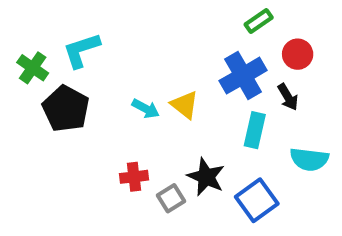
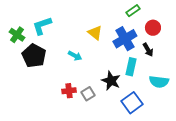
yellow triangle: (185, 105) -> (95, 33), moved
black star: (206, 177) -> (111, 81), moved
gray square: (171, 198) -> (88, 94), moved

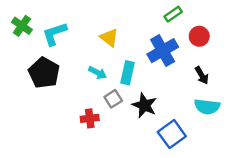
yellow triangle: (95, 33) -> (109, 38), moved
green cross: (17, 35) -> (22, 26), moved
black arrow: (148, 50) -> (202, 75), moved
cyan rectangle: (131, 67) -> (128, 73), moved
gray square: (88, 94) -> (113, 99), moved

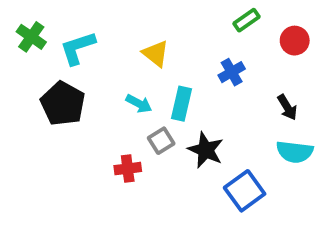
red circle: (199, 36) -> (295, 41), moved
blue cross: (163, 51) -> (232, 72), size x0.6

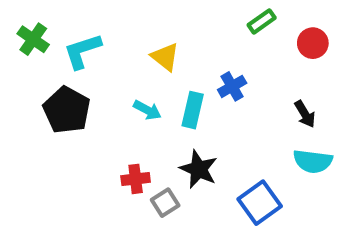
blue cross: (232, 72) -> (232, 86), moved
gray square: (161, 141) -> (165, 203), moved
black star: (206, 150) -> (199, 169), moved

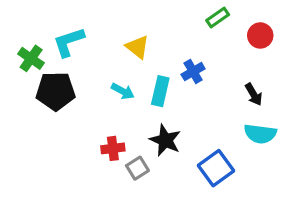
green cross: (33, 39) -> (31, 58), moved
black pentagon: (67, 110) -> (56, 91), turned -30

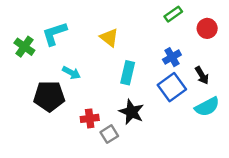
blue cross: (193, 72) -> (172, 57), moved
black pentagon: (56, 91) -> (49, 96), moved
cyan arrow: (123, 91) -> (71, 73), moved
cyan semicircle: (260, 134) -> (207, 107), turned -35
blue square: (216, 168) -> (172, 87), moved

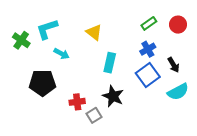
green rectangle: (173, 14) -> (149, 23), moved
cyan arrow: (71, 73) -> (62, 54), moved

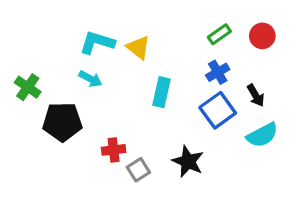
cyan L-shape: (47, 29) -> (97, 43), moved, turned 35
green cross: (21, 40) -> (28, 87), moved
black star: (113, 96) -> (188, 161), moved

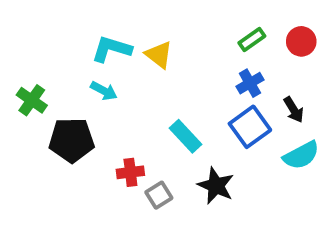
cyan rectangle: (162, 92) -> (185, 136), moved, turned -56

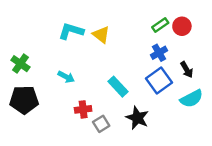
red circle: (301, 41) -> (182, 26), moved
cyan arrow: (104, 91) -> (66, 77), moved
black pentagon: (72, 140) -> (24, 100), moved

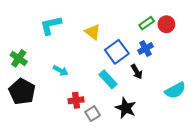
cyan L-shape: (71, 31) -> (51, 25), moved, turned -30
black arrow: (187, 70) -> (137, 72), moved
blue square: (159, 80) -> (117, 52), moved
black pentagon: (24, 100) -> (22, 91), turned 30

